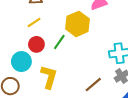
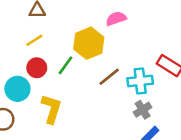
brown line: (93, 85) -> (109, 77), moved

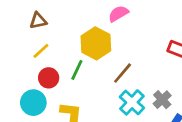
cyan cross: (140, 81) -> (132, 102), moved, turned -30

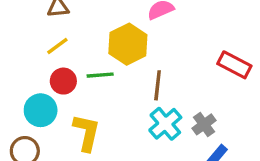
green line: (77, 70) -> (100, 75), turned 54
brown line: (123, 73) -> (158, 85), turned -40

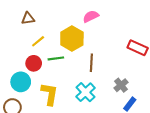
yellow line: (57, 46) -> (38, 41), moved
cyan cross: (165, 124) -> (85, 92), moved

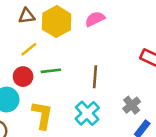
brown triangle: (28, 18) -> (27, 16), moved
yellow hexagon: (72, 39) -> (57, 22), moved

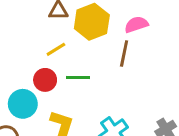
brown line: (95, 77) -> (124, 53), moved

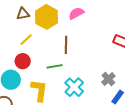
brown line: (124, 53) -> (66, 45), moved
green line: (78, 77) -> (54, 66), moved

